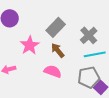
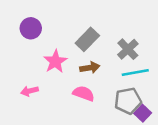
brown arrow: (58, 50) -> (90, 68), turned 119

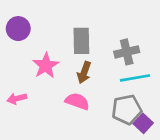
gray rectangle: (87, 39) -> (81, 41), turned -45
gray cross: (128, 49) -> (127, 52), turned 30
brown arrow: (90, 68) -> (84, 72), turned 120

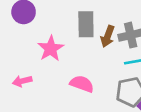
brown arrow: (84, 72) -> (108, 36), moved

